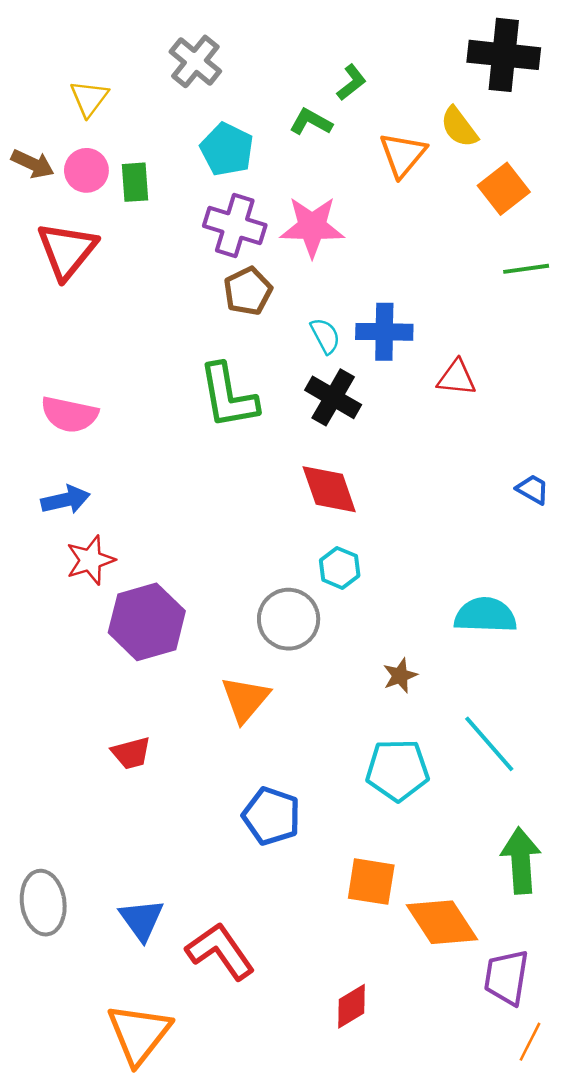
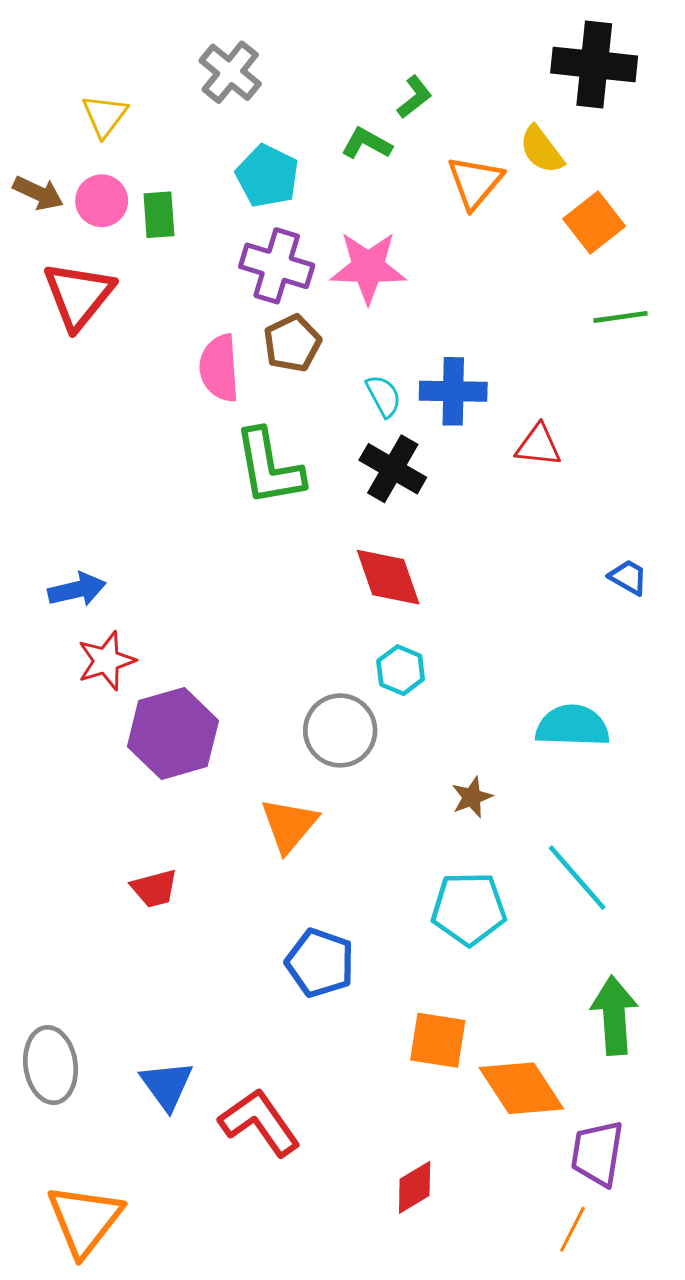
pink semicircle: (69, 414) -> (219, 368), moved, turned 74
orange triangle: (139, 1034) -> (85, 1220), moved
orange line: (530, 1042) -> (572, 1229), moved

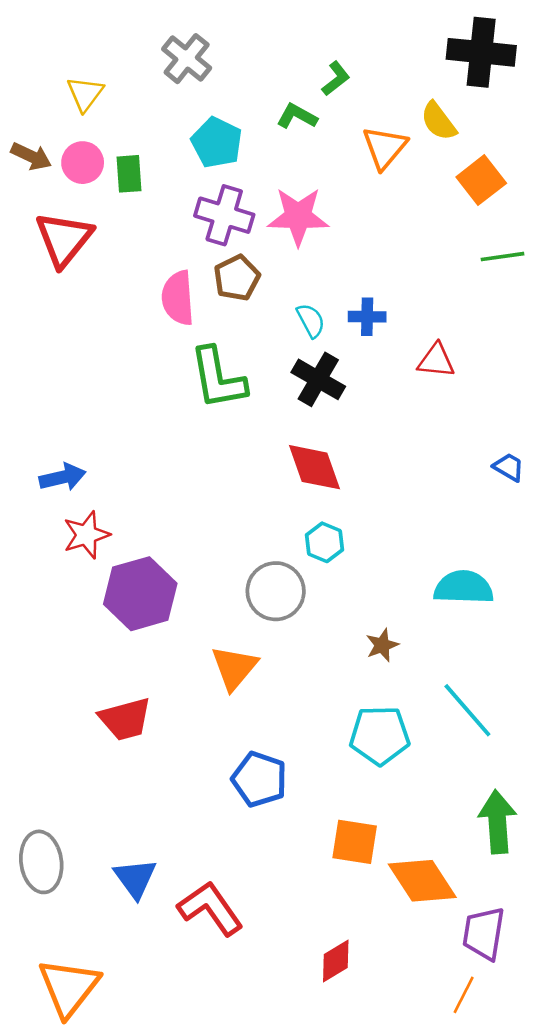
blue cross: (453, 391) -> (367, 317), size x0.7
red trapezoid: (154, 888) -> (125, 719), size x1.4

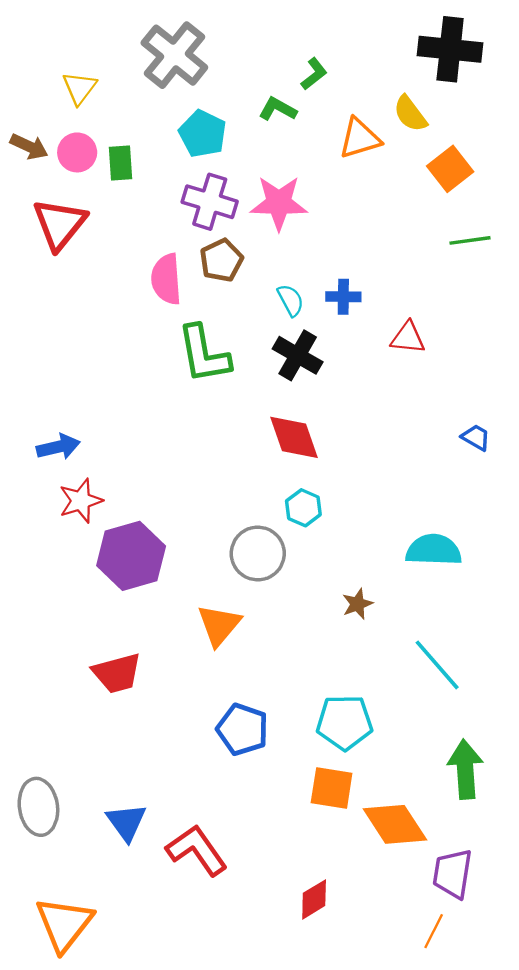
gray cross: (187, 59) -> (174, 55), size x1.4
orange triangle: (385, 148) -> (360, 138), turned 33
cyan pentagon: (380, 735) -> (345, 722), moved

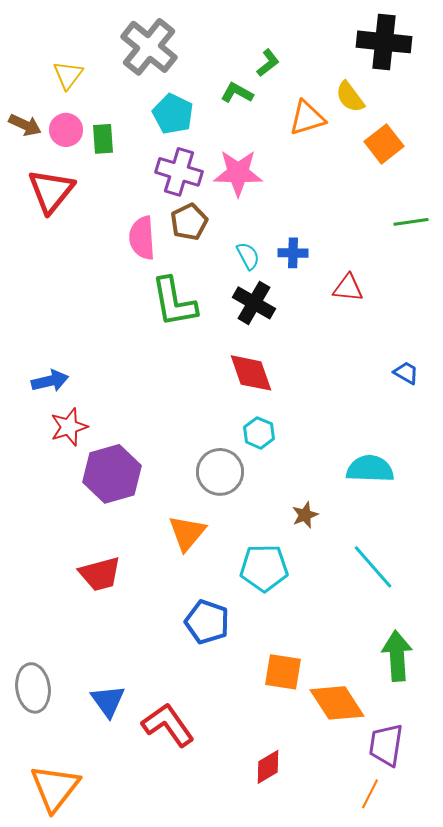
green line: (470, 240) -> (411, 222), moved
cyan pentagon: (345, 722) -> (264, 568), moved

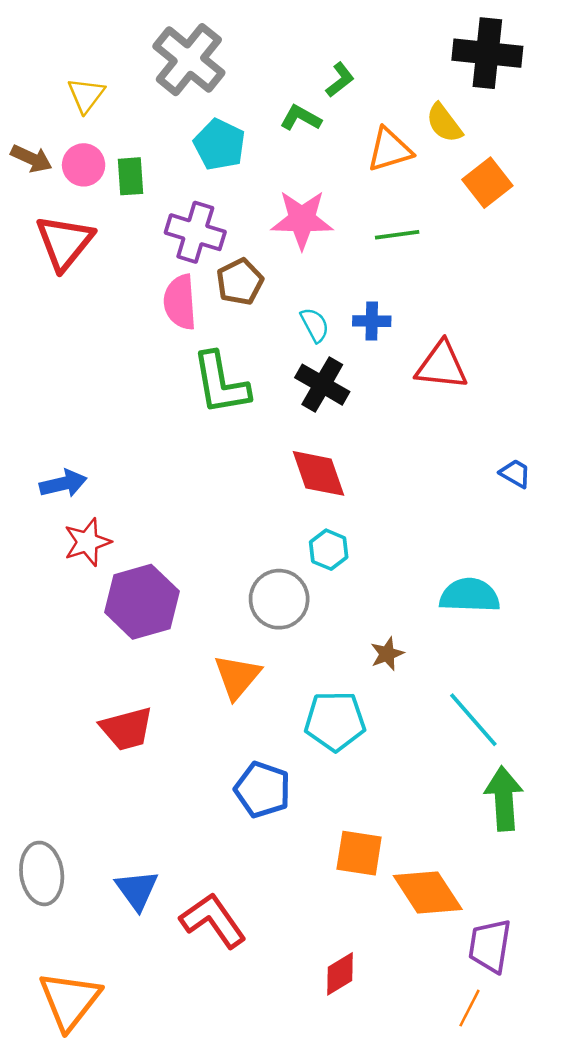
purple cross: (179, 172) -> (195, 232), moved
green line: (411, 222) -> (397, 235), moved
red triangle: (348, 288) -> (442, 366), size x1.4
green arrow: (397, 656) -> (504, 799), moved

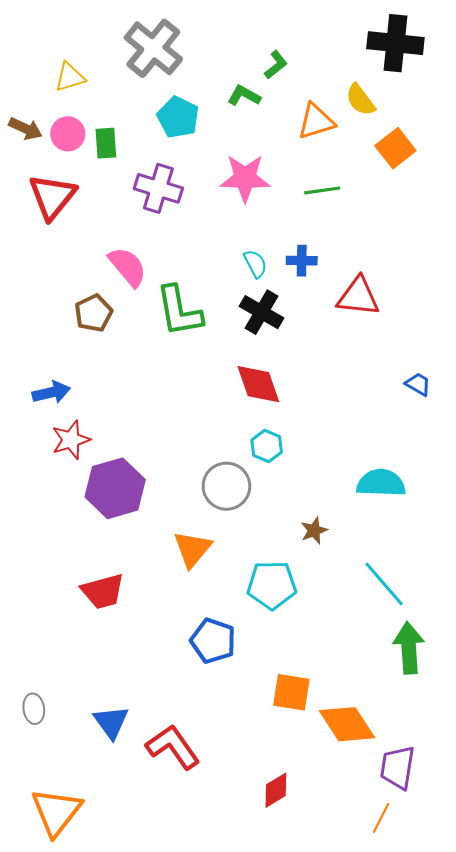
yellow triangle: (86, 95) -> (70, 77), turned 36
brown pentagon: (240, 282) -> (94, 313), moved
pink semicircle: (180, 302) -> (128, 267), moved, turned 144
gray ellipse: (42, 873) -> (34, 709), size x0.6

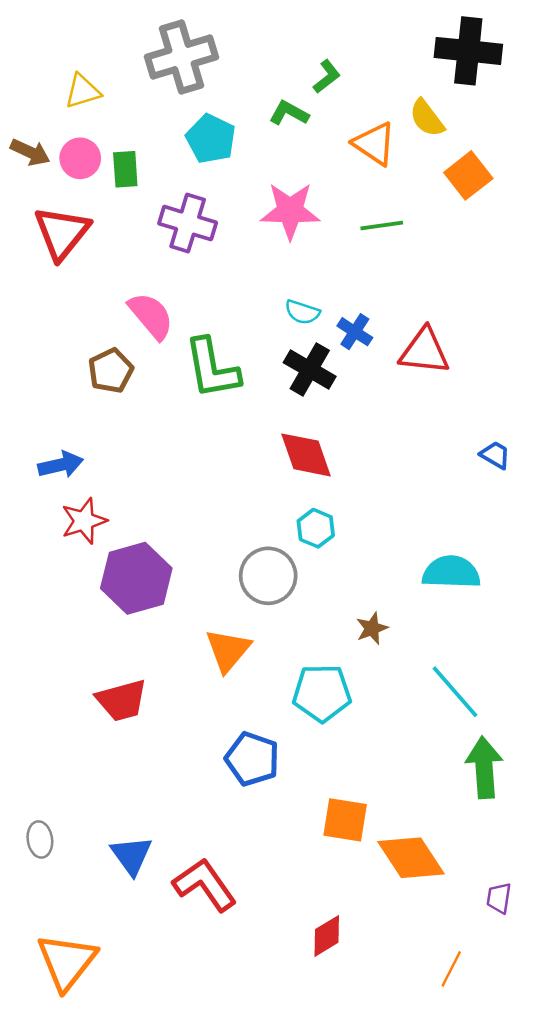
gray cross: (153, 48) -> (181, 57), turned 34
orange triangle: (316, 121) -> (374, 144), turned 51
blue cross: (302, 261) -> (355, 332), moved, turned 32
cyan semicircle: (255, 264) -> (302, 312), turned 136
purple trapezoid: (398, 767) -> (499, 898), moved, size x0.6

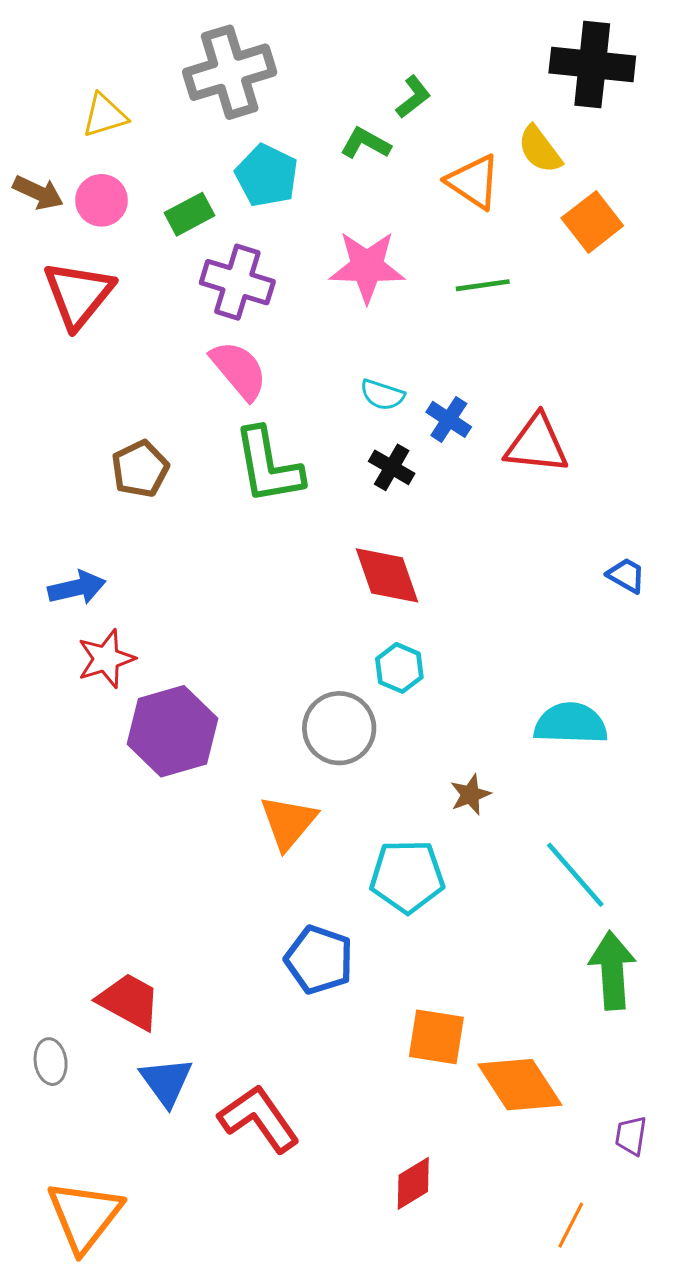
green rectangle: (125, 169) -> (189, 214), moved, turned 66
pink semicircle: (151, 316) -> (239, 370), moved
black cross: (310, 370) -> (392, 467), size x0.7
red trapezoid: (122, 700) -> (129, 1001), moved, turned -136

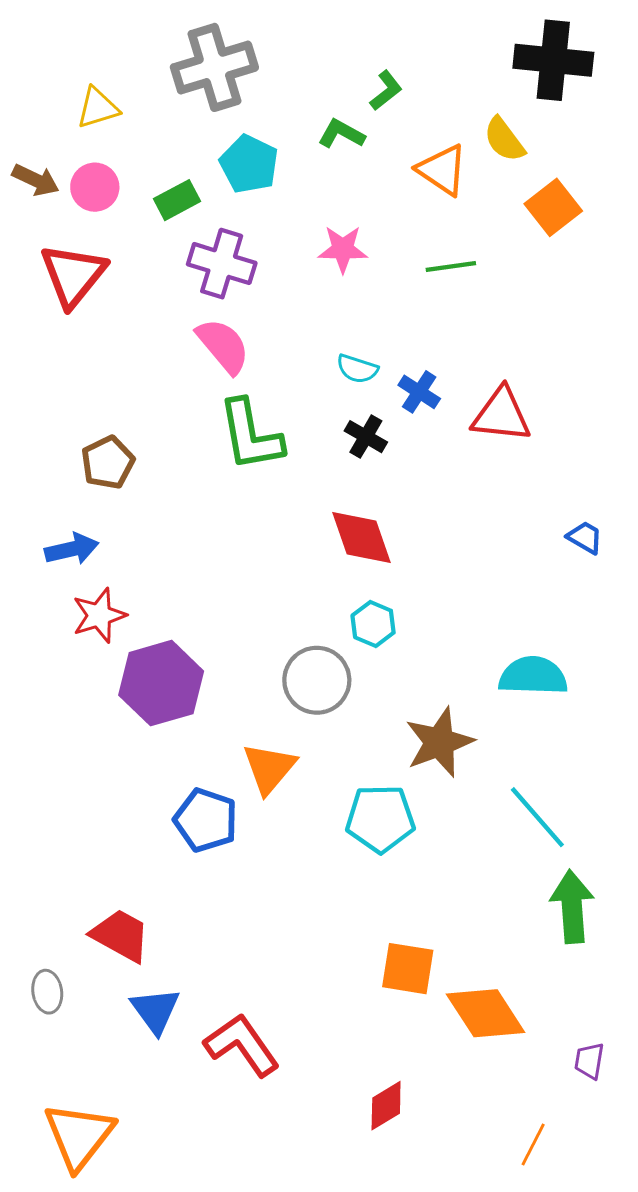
pink star: (367, 267) -> (343, 249), size x0.7
brown pentagon: (140, 469) -> (108, 463), moved
brown star: (470, 795) -> (439, 742), size x1.8
blue pentagon: (319, 960) -> (206, 820), moved

